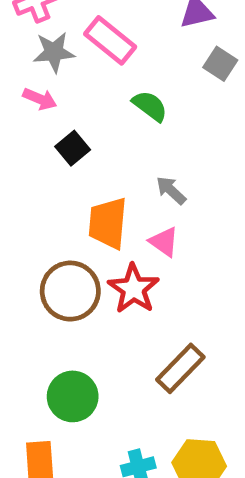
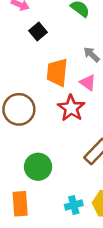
brown circle: (70, 291) -> (19, 109), moved

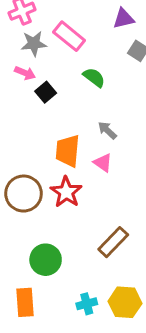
black square: (38, 32) -> (46, 92), moved
red star: (71, 108) -> (66, 192), moved

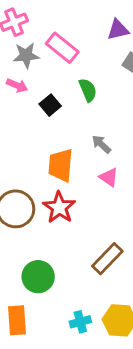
green semicircle: (94, 77) -> (88, 90), turned 30
black square: (46, 92) -> (50, 105), moved
pink triangle: (103, 163) -> (109, 177), moved

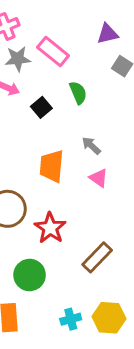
red star: (59, 207) -> (50, 228), moved

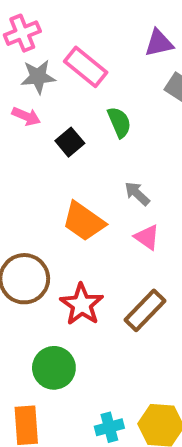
orange trapezoid: (52, 166) -> (84, 221), turned -60
brown rectangle: (97, 257) -> (145, 310), moved

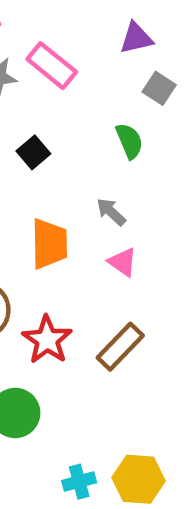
green semicircle: (119, 122) -> (129, 141), moved
orange trapezoid: (84, 221) -> (49, 244), turned -126

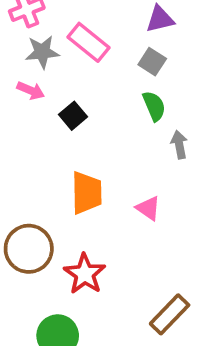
gray square: (159, 88) -> (152, 62), moved
gray arrow: (111, 212) -> (179, 145), moved, turned 36
brown rectangle: (120, 347) -> (170, 314), moved

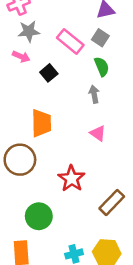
pink rectangle: (89, 42) -> (70, 41), moved
gray arrow: (179, 145) -> (94, 94), moved
orange trapezoid: (87, 193) -> (41, 123), moved
red star: (85, 274) -> (71, 179), moved

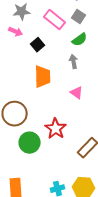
green semicircle: (102, 67) -> (80, 40), turned 77
orange trapezoid: (41, 123) -> (43, 77), moved
green circle: (39, 216) -> (30, 143), moved

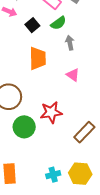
green semicircle: (80, 40) -> (58, 23), moved
red star: (56, 129) -> (51, 112), turned 30

